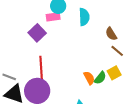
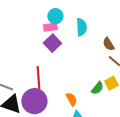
purple square: (37, 33) -> (52, 43), moved
orange semicircle: (89, 78) -> (71, 99), moved

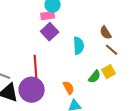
cyan semicircle: (81, 27) -> (79, 46), moved

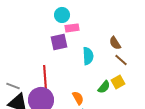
pink rectangle: (48, 16) -> (72, 28), moved
purple square: (50, 32) -> (59, 42), turned 30

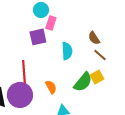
pink rectangle: (72, 28) -> (51, 23), turned -64
green semicircle: (104, 87) -> (83, 82), size x1.5
orange semicircle: (78, 98) -> (51, 87), moved

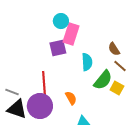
pink rectangle: (51, 23) -> (71, 34), size x1.5
yellow square: (97, 77) -> (117, 88), turned -32
green semicircle: (83, 82) -> (103, 80), moved

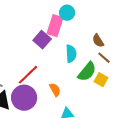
cyan circle: (61, 21) -> (67, 13), moved
purple square: (58, 48) -> (42, 40), turned -36
red line: (44, 83) -> (28, 75), turned 50

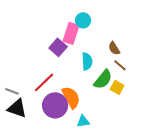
orange semicircle: (55, 90) -> (71, 97), size x1.6
purple circle: (24, 98) -> (55, 105), moved

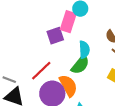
purple square: (58, 47) -> (55, 36), turned 30
green semicircle: (103, 79) -> (80, 65), moved

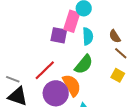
purple square: (55, 36) -> (59, 35), turned 30
cyan semicircle: (84, 50) -> (88, 36), moved

